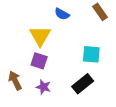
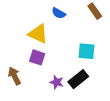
yellow triangle: (40, 36) -> (38, 34), turned -35
purple star: (43, 87) -> (57, 82), moved

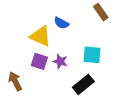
blue semicircle: (59, 13) -> (61, 23), moved
purple star: (57, 82) -> (60, 61), moved

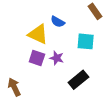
cyan square: (92, 55) -> (86, 41), moved
brown arrow: (15, 81) -> (14, 87), moved

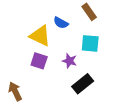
brown rectangle: (95, 11) -> (89, 12), moved
purple star: (57, 58) -> (70, 61), moved

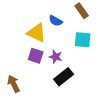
purple star: (70, 61) -> (56, 57), moved
black rectangle: (83, 84) -> (64, 77), moved

